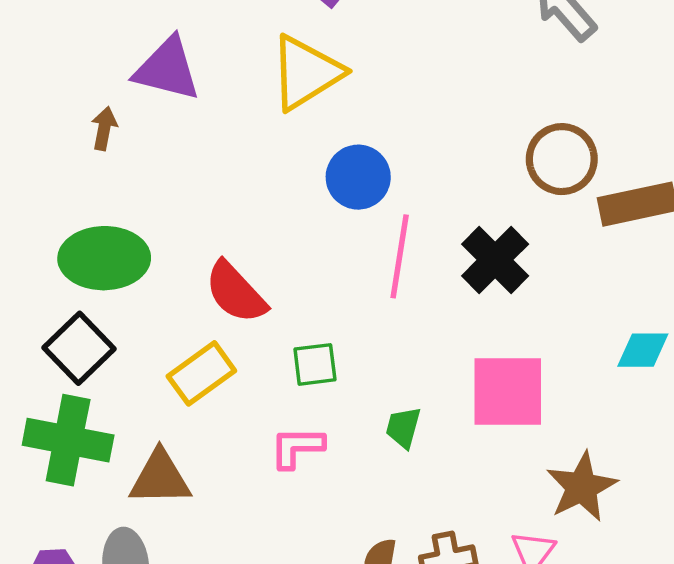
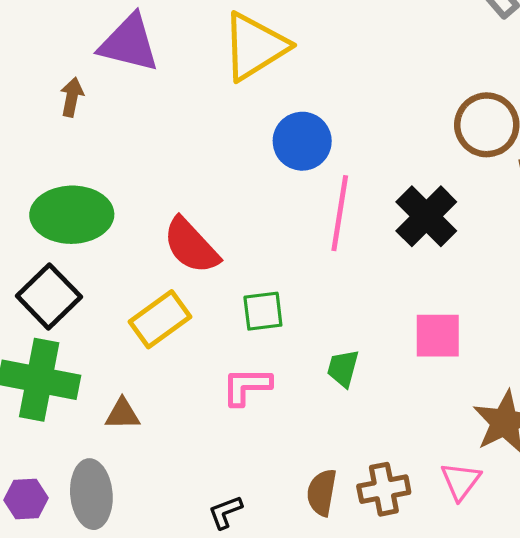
pink square: (508, 391) -> (438, 336), size x0.7
brown triangle: (160, 478) -> (122, 414), size x0.6

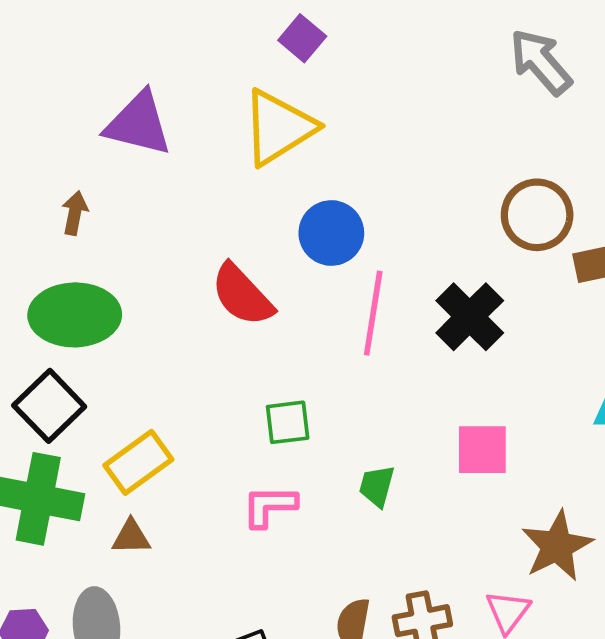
brown arrow: (72, 97) -> (75, 213), moved
red semicircle: (191, 246) -> (242, 295), moved
yellow rectangle: (160, 319) -> (138, 462), moved

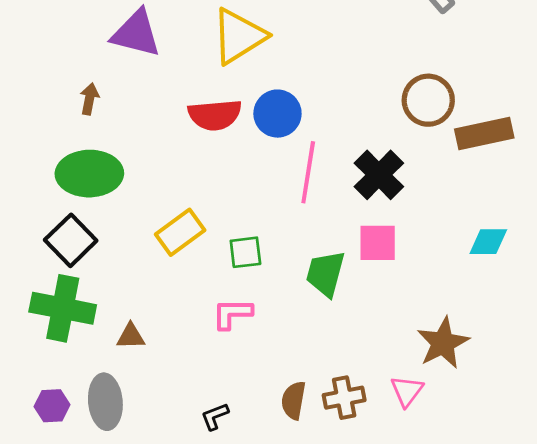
red semicircle: (242, 295) -> (215, 115), moved, turned -52
pink square: (482, 450) -> (378, 243), moved
yellow rectangle: (138, 462) -> (180, 232), moved
green trapezoid: (377, 486) -> (326, 274), moved, size x1.5

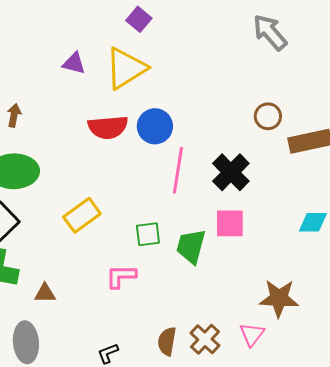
purple triangle: (136, 33) -> (74, 63), moved, size x0.6
brown circle: (428, 100) -> (268, 116), size x0.7
green square: (245, 252) -> (148, 234), moved
brown star: (443, 343) -> (279, 298), turned 30
brown cross: (344, 398) -> (205, 339), turned -36

